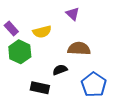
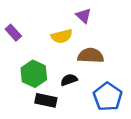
yellow semicircle: (42, 32) -> (62, 36), moved
green hexagon: (20, 52) -> (34, 74), moved

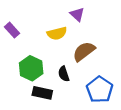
brown semicircle: (91, 56) -> (84, 51), turned -40
black semicircle: (69, 80) -> (64, 74), turned -88

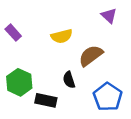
purple triangle: (77, 14) -> (109, 16), moved
green hexagon: (31, 68) -> (19, 82), moved

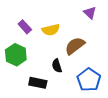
purple rectangle: (13, 33) -> (25, 27), moved
green hexagon: (19, 82) -> (16, 55), moved

